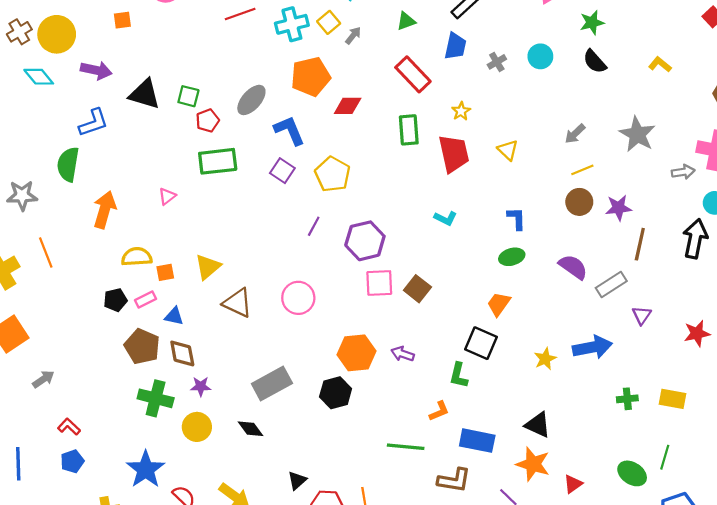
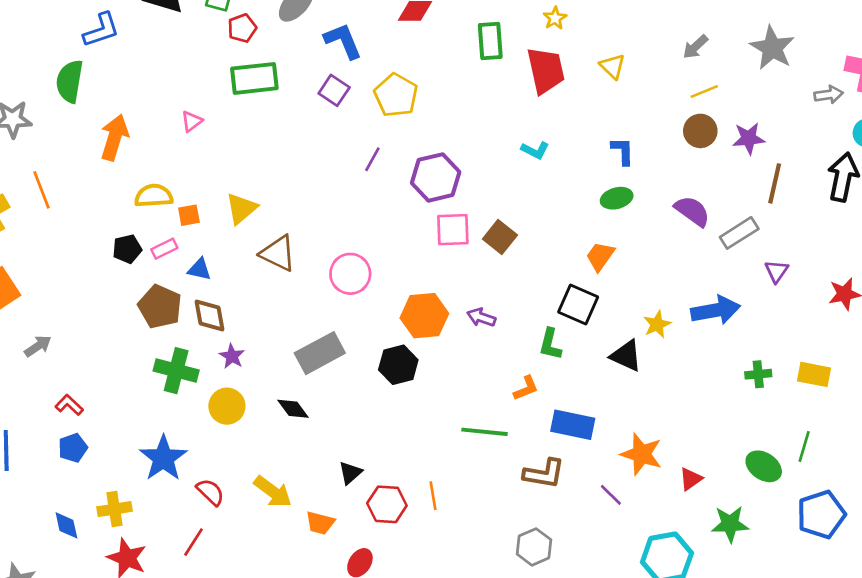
pink circle: (298, 298) -> (350, 274), moved
purple star: (201, 386) -> (232, 356), turned 30
black triangle: (538, 425) -> (626, 356), moved

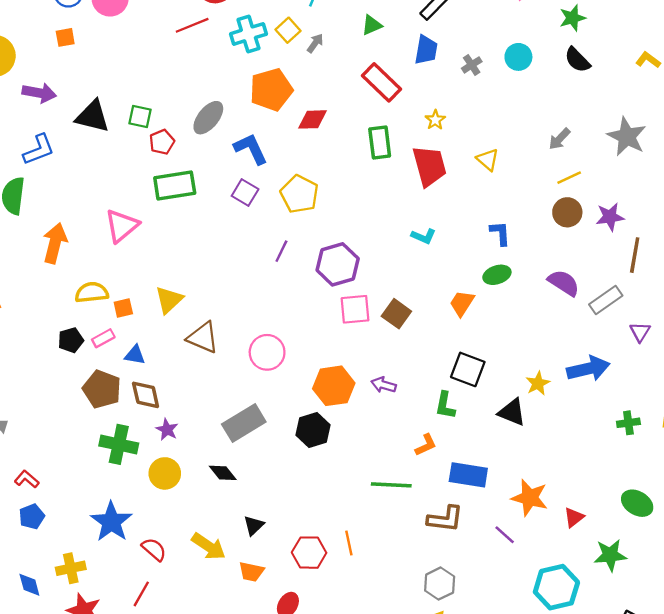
pink triangle: (192, 121) -> (122, 226), size x1.8
orange trapezoid: (600, 256) -> (462, 303), moved
black triangle: (350, 473) -> (254, 525), moved

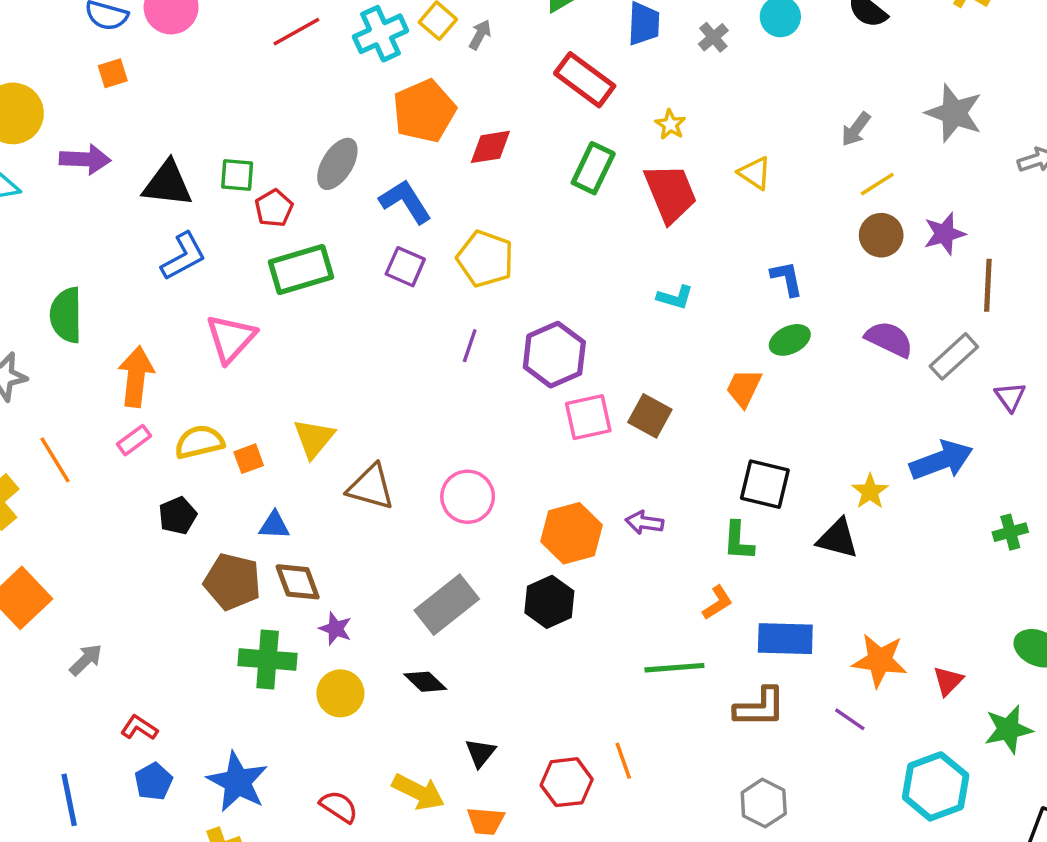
green rectangle: (380, 143) -> (593, 168), turned 40
blue L-shape: (39, 150) -> (183, 256), moved
pink rectangle: (103, 338) -> (134, 440), moved
blue star: (111, 522) -> (238, 782), moved

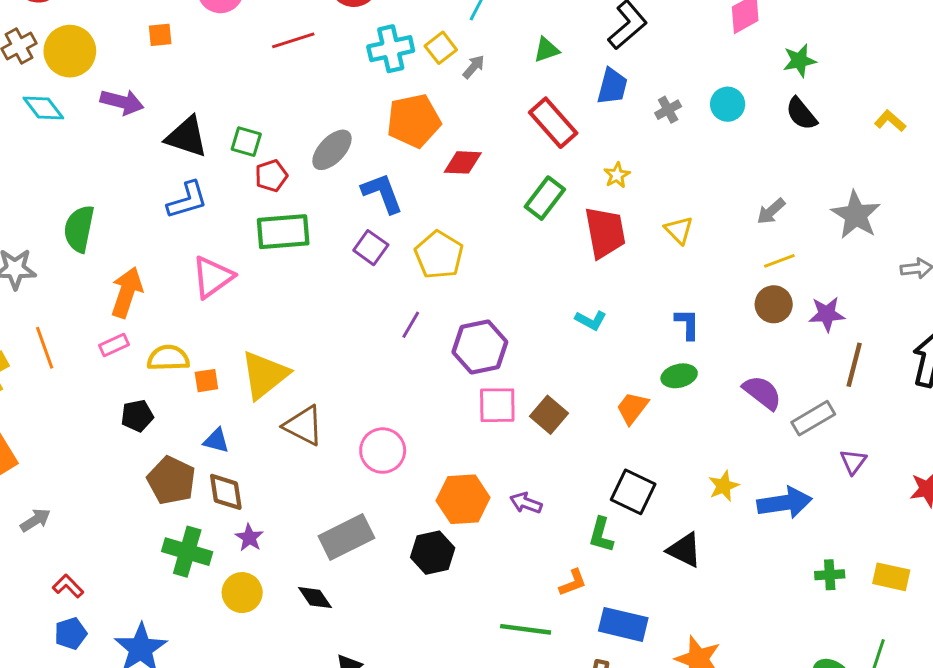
red line: (296, 32) -> (293, 40), moved
yellow triangle: (314, 438) -> (265, 375), size x1.4
yellow star: (870, 491) -> (724, 486), moved

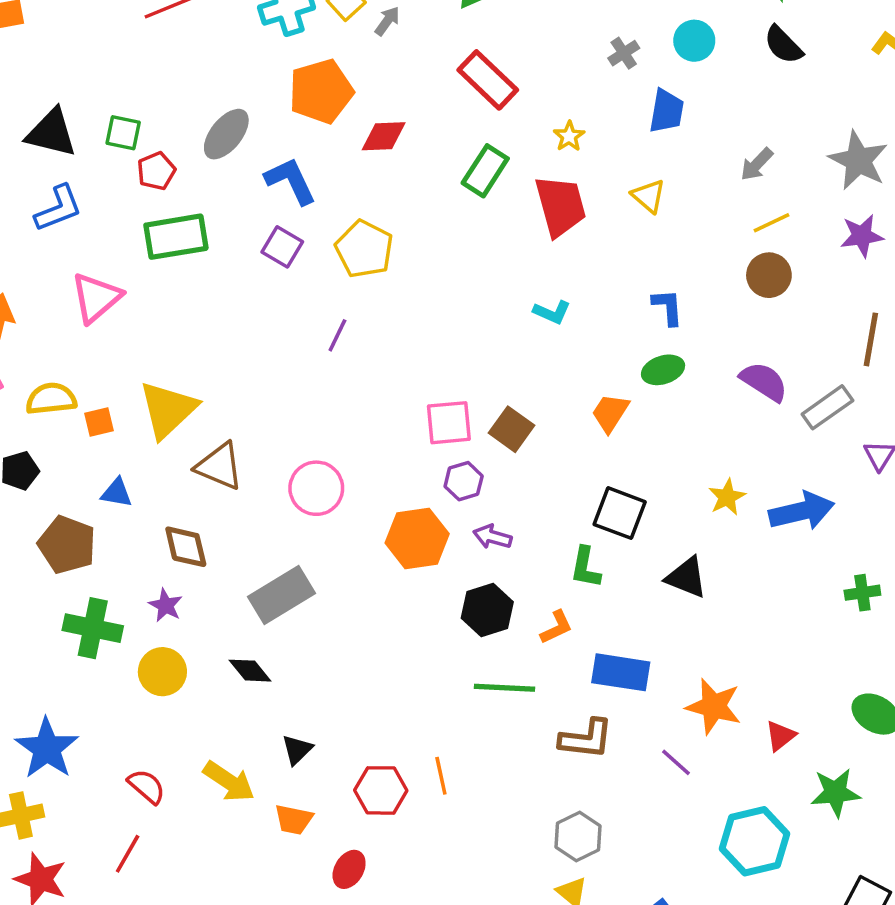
blue trapezoid: (612, 86) -> (666, 111), moved
purple star: (827, 314) -> (862, 236), moved
purple hexagon: (480, 347) -> (464, 481), moved, size x0.6
brown diamond: (226, 492) -> (186, 547), moved
black hexagon: (433, 553) -> (487, 610), moved

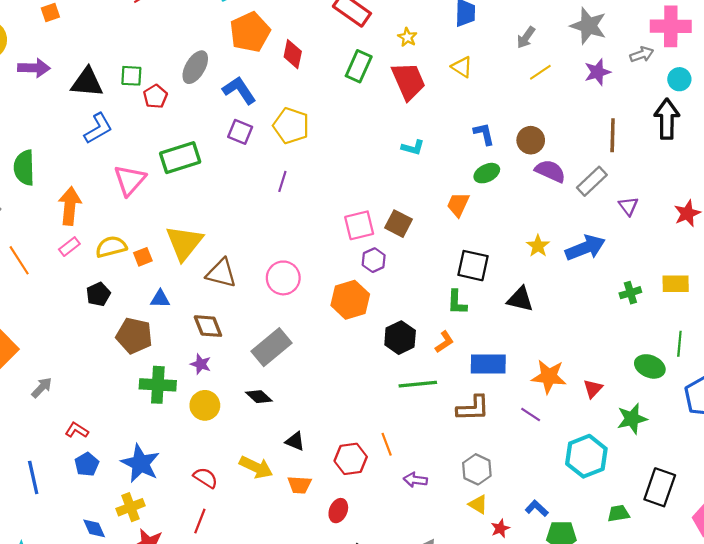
red diamond: (384, 136) -> (293, 54), turned -68
green rectangle: (176, 237) -> (180, 158), moved
brown circle: (769, 275) -> (531, 140), moved
purple arrow: (492, 537) -> (415, 480), moved
black triangle: (297, 750) -> (295, 441), turned -45

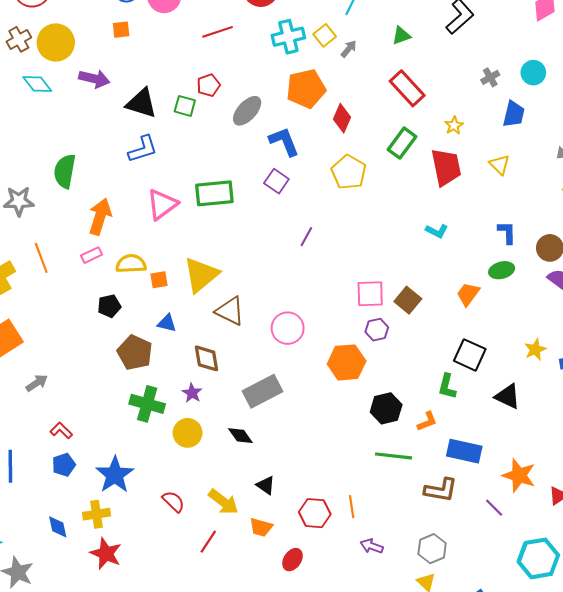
red pentagon: (155, 96) -> (208, 85), moved
yellow pentagon: (291, 126) -> (349, 172), moved
red line: (200, 521) -> (208, 542), moved

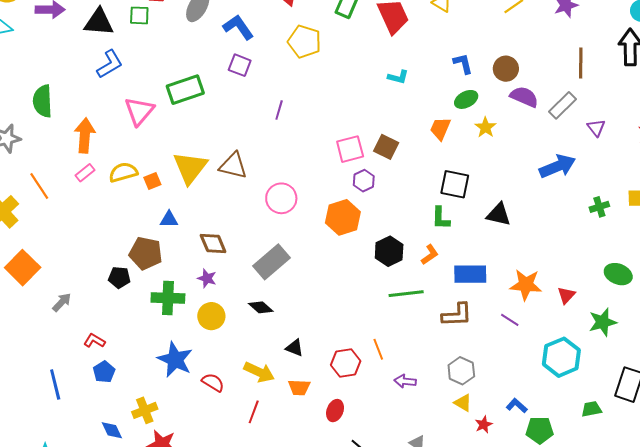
black pentagon: (109, 306) -> (119, 277), moved, turned 30
brown triangle: (230, 311) -> (233, 166), moved
yellow star: (535, 350) -> (485, 127), moved
blue star: (115, 475) -> (175, 360), moved

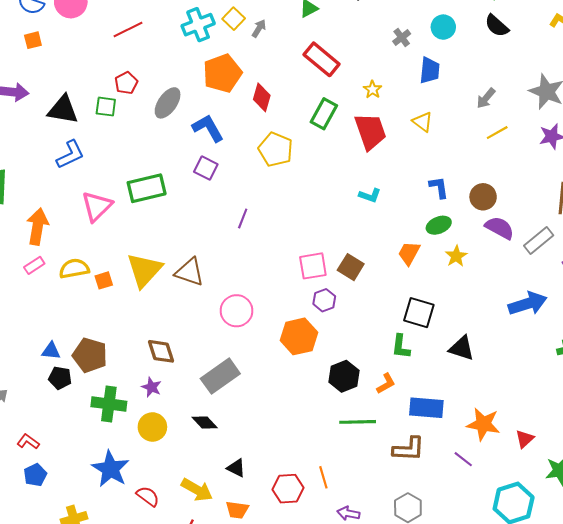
blue triangle: (169, 219) -> (51, 351), moved

